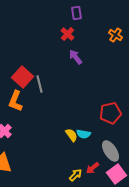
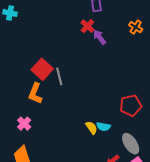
purple arrow: (76, 57) -> (99, 37), moved

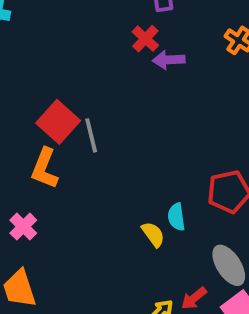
purple arrow: (99, 37) -> (169, 60), turned -56
cyan semicircle: (103, 127) -> (176, 217), moved, turned 72

